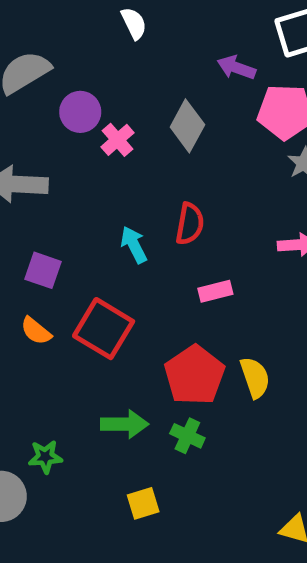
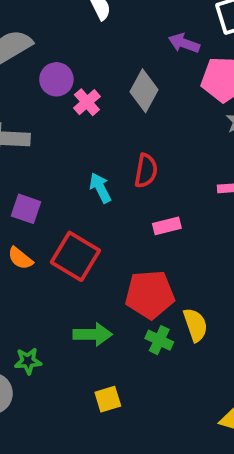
red pentagon: (194, 375) -> (150, 294), turned 30
yellow semicircle: (255, 378) -> (195, 325), moved
green cross: (187, 436) -> (159, 340), moved

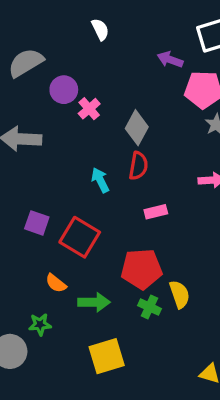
gray diamond: (144, 91) -> (137, 128), moved
purple square: (26, 209) -> (37, 223), moved
orange semicircle: (20, 258) -> (56, 283), moved
yellow square: (108, 399) -> (107, 356), size x1.6

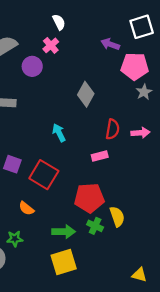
pink cross: (89, 109) -> (51, 45), moved
red semicircle: (138, 166) -> (113, 129), moved
green arrow: (94, 302) -> (64, 232), moved

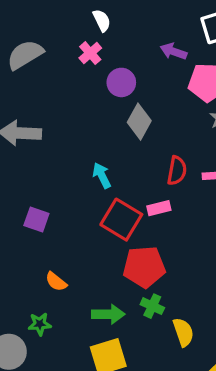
purple circle: (32, 66) -> (121, 82), moved
red square: (44, 175) -> (121, 220), moved
yellow semicircle: (117, 217) -> (183, 332), moved

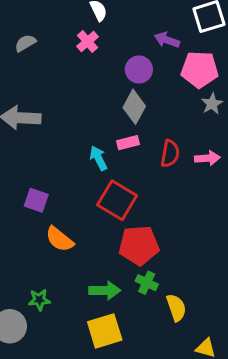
gray semicircle: (25, 55) -> (25, 43), size x0.6
purple circle: (121, 82) -> (139, 69), moved
pink rectangle: (159, 208) -> (128, 143), moved
orange semicircle: (56, 282) -> (60, 239), moved, size x1.4

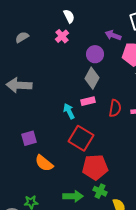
purple square: (36, 200) -> (29, 138), turned -35

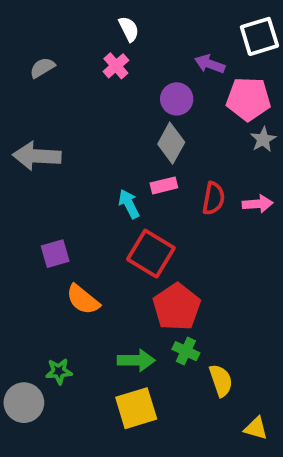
red pentagon: (95, 167) -> (177, 307), turned -30

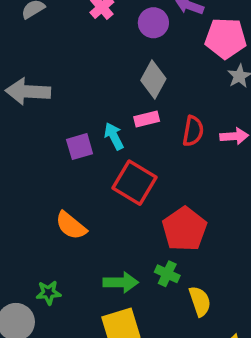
purple circle: (177, 99) -> (153, 23), moved
purple square: (55, 254) -> (80, 147), moved
red pentagon: (177, 307) -> (184, 229), moved

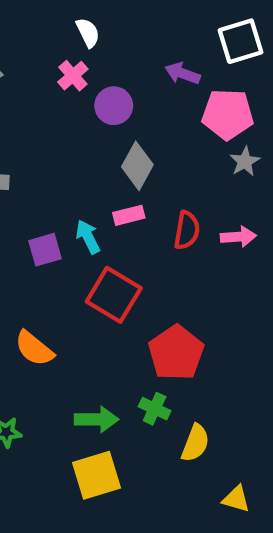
purple circle: (153, 23) -> (114, 106), moved
yellow semicircle: (200, 301) -> (195, 443), turned 40

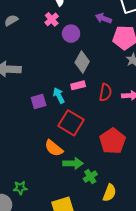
orange semicircle: (34, 349) -> (54, 148), moved
red pentagon: (176, 353) -> (113, 141), moved
green cross: (155, 409) -> (90, 177), turned 32
green arrow: (97, 419) -> (73, 163), moved

